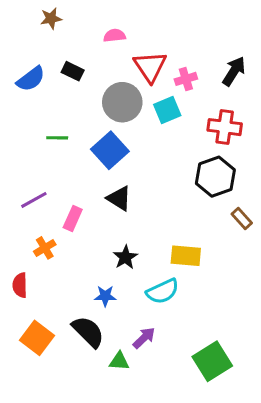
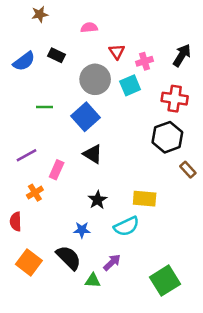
red triangle: (150, 67) -> (117, 52), size x0.6

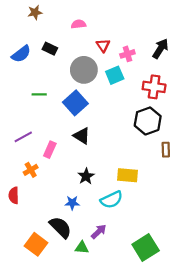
brown rectangle: (188, 170) -> (166, 150), turned 40
orange square: (29, 262) -> (36, 244), moved

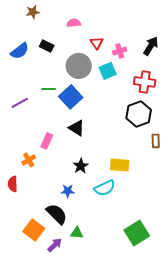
green line: (39, 94) -> (49, 89), moved
purple line: (23, 137) -> (20, 103), moved
purple arrow: (99, 232) -> (55, 245), moved

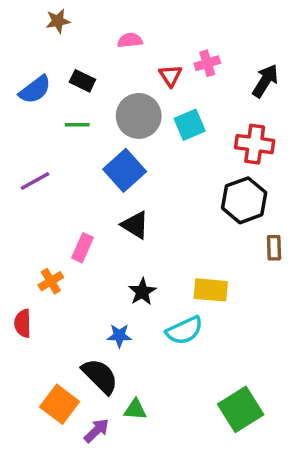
pink cross: (120, 51) -> (207, 63), moved
green line: (49, 89) -> (77, 125), moved

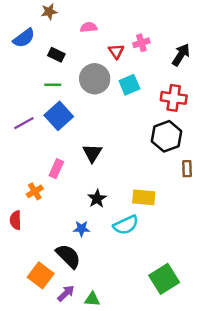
brown star: (58, 21) -> (49, 12), moved
blue semicircle: (35, 90) -> (24, 38), moved
blue square: (125, 170) -> (59, 116), moved
black triangle: (135, 225) -> (92, 153), turned 30
green triangle: (135, 409) -> (92, 299), moved

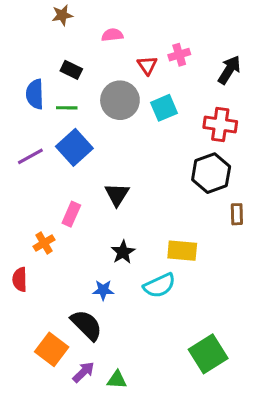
blue semicircle: (24, 38) -> (35, 94), moved, turned 125

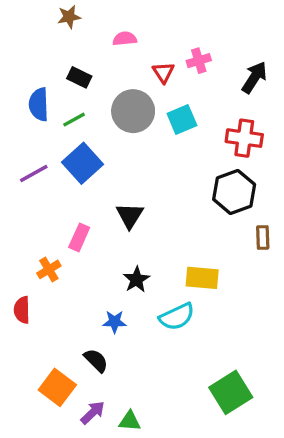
green line: (67, 108) -> (74, 120), turned -30
black semicircle: (87, 325) -> (96, 360), size x0.7

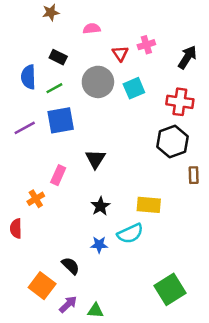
blue square: (83, 163) -> (61, 120), turned 32
blue star: (115, 322) -> (99, 245), moved

